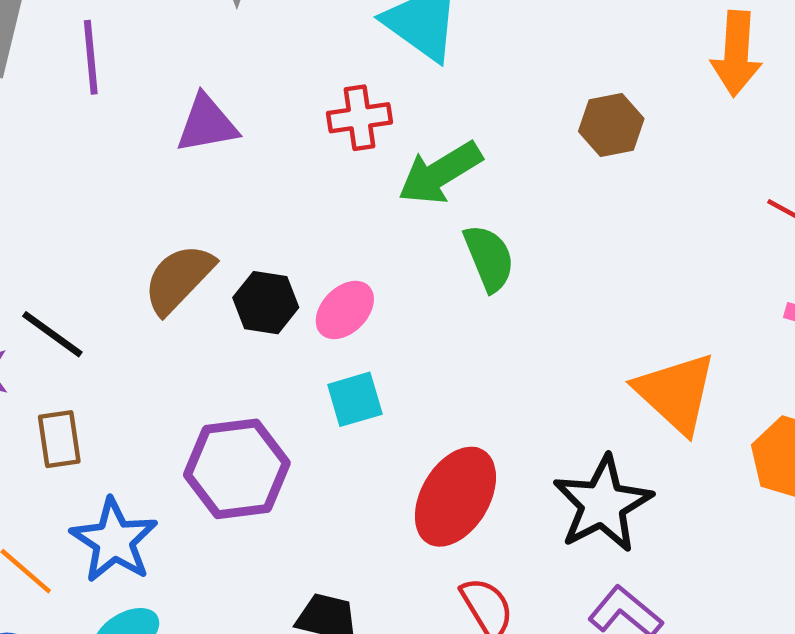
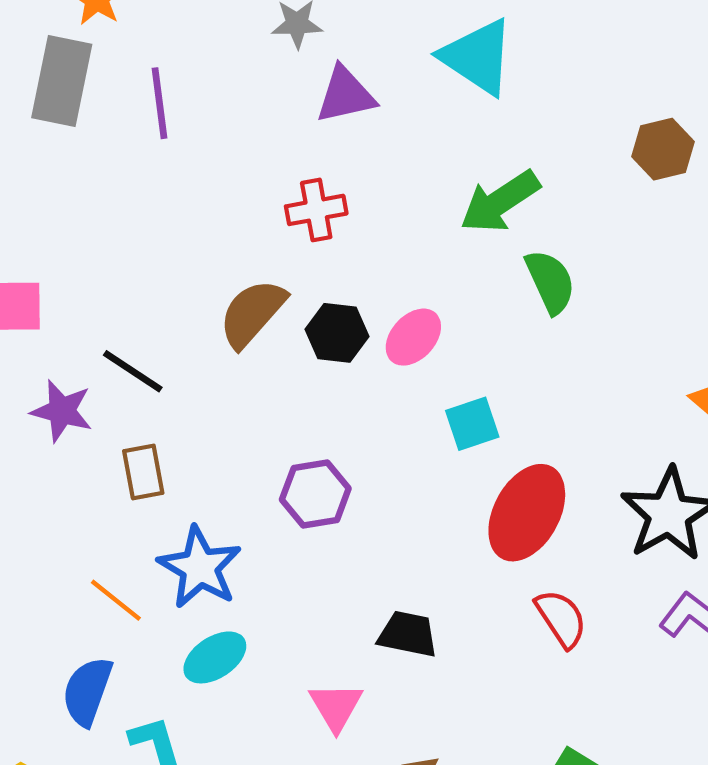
red cross: (360, 118) -> (316, 210), moved
purple triangle: (207, 124) -> (345, 95), moved
cyan square: (355, 399) -> (472, 424), moved
purple hexagon: (237, 469) -> (315, 494), size x0.7

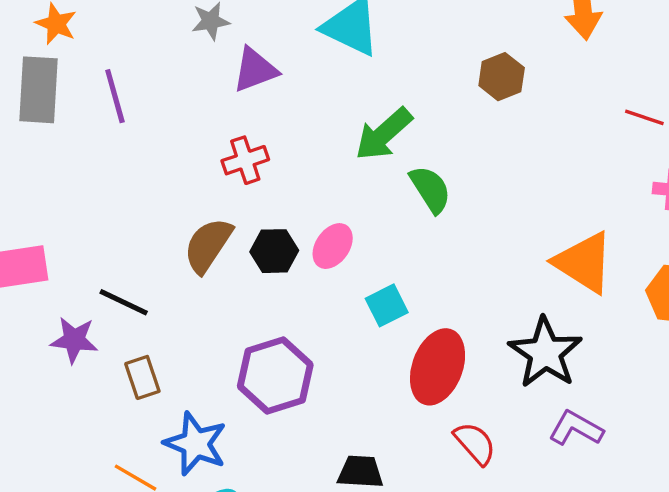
purple hexagon: (315, 494) -> (275, 376), size x1.4

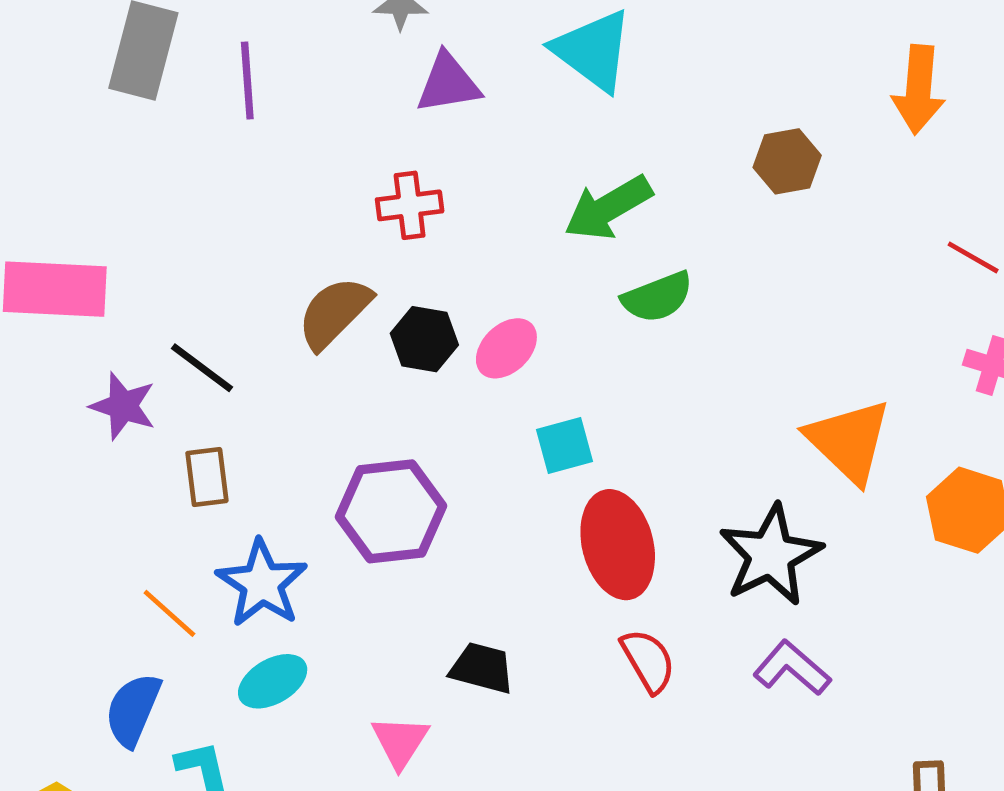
green semicircle: (430, 189) -> (657, 297), turned 90
red ellipse: (438, 367) -> (618, 545), turned -46

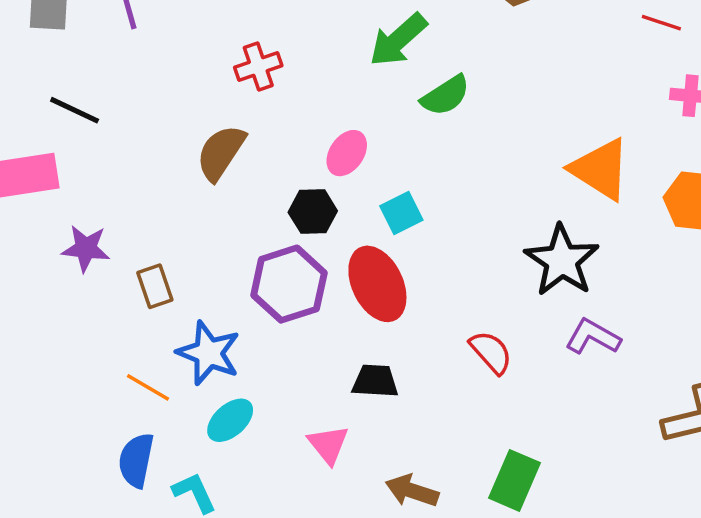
black hexagon: (424, 339) -> (313, 212), moved
black line: (202, 368) -> (75, 110), moved
red ellipse: (618, 545) -> (377, 284), moved

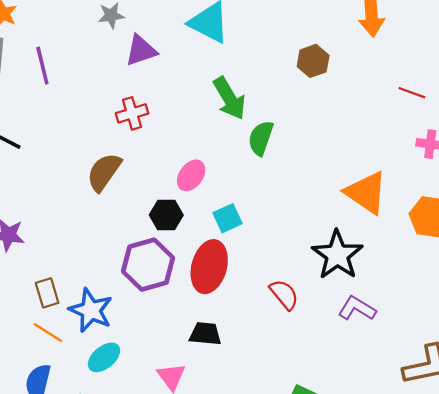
green arrow: (398, 40) -> (229, 98), turned -81
green semicircle: (445, 96) -> (261, 138), turned 140
red ellipse: (377, 284) -> (209, 267), turned 39
brown rectangle: (155, 286) -> (47, 293), moved
red semicircle: (491, 352) -> (284, 294), moved

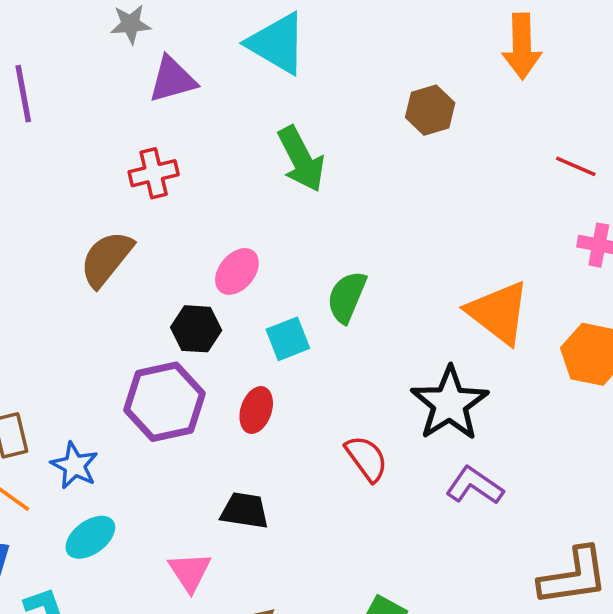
green semicircle: (261, 138) -> (347, 297), moved
red ellipse: (209, 267) -> (256, 410), size x0.6
blue star: (91, 310) -> (75, 465), size x0.7

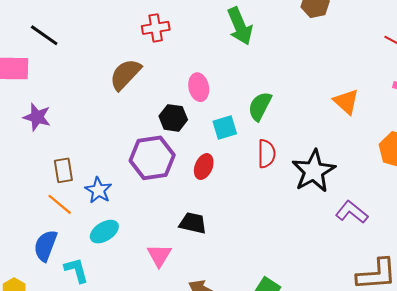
pink ellipse: (237, 271) -> (199, 87), turned -56
orange triangle: (498, 313) -> (346, 102), moved, size x0.7
red semicircle: (366, 458) -> (266, 154), moved, turned 32
purple L-shape: (474, 486) -> (352, 212), moved

